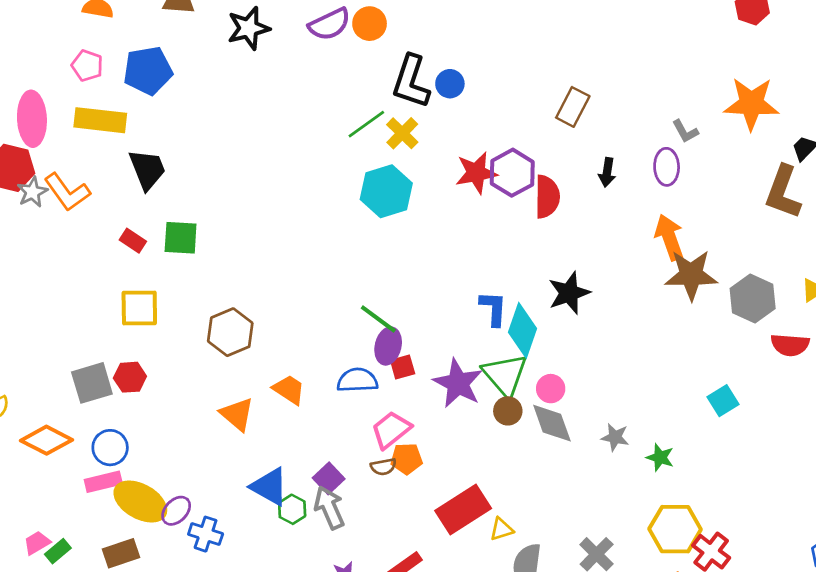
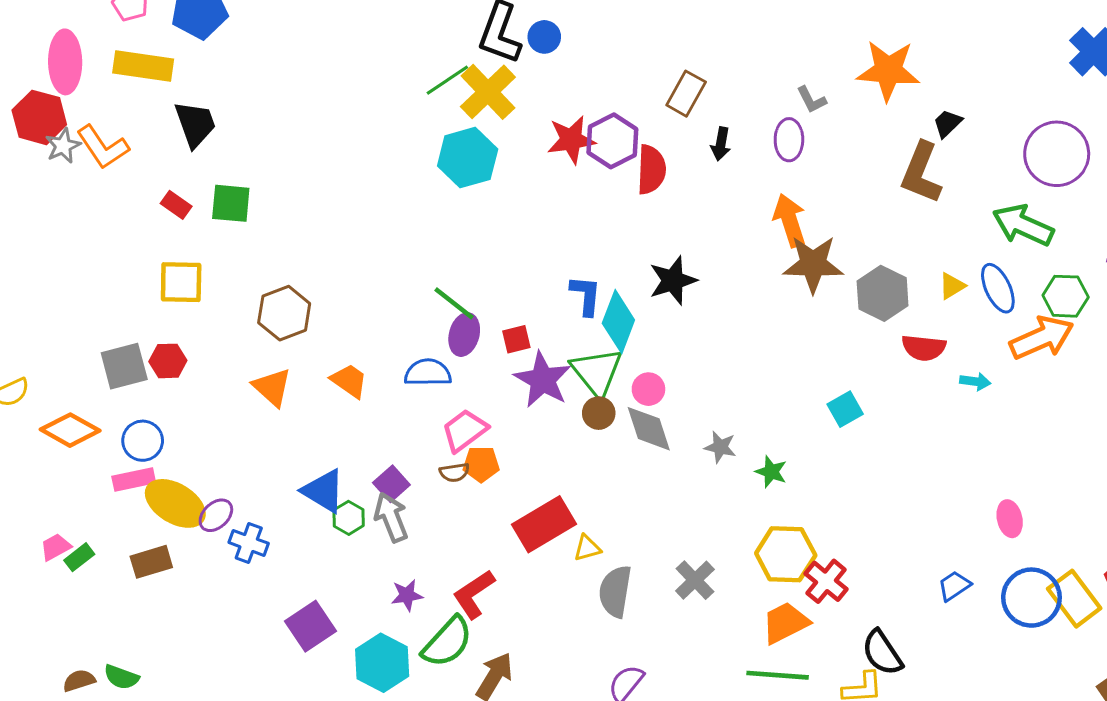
brown rectangle: (573, 107) -> (686, 94), moved
yellow cross: (402, 133) -> (488, 92), size x1.5
red square: (403, 367) -> (516, 339), moved
orange triangle: (237, 414) -> (272, 387), moved

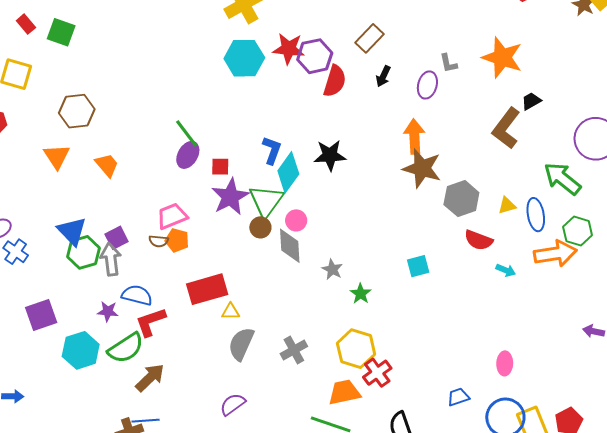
cyan hexagon: (468, 158) -> (244, 58), moved
blue semicircle: (428, 373) -> (137, 295), moved
green hexagon: (349, 518) -> (84, 252), size x1.5

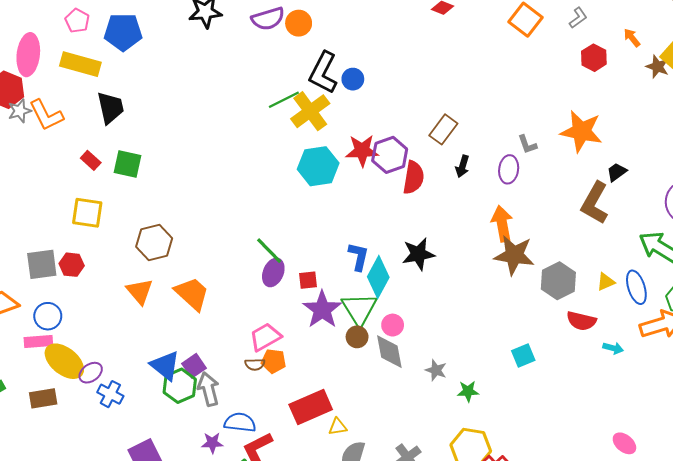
orange trapezoid: (107, 165) -> (192, 294), size x1.4
purple square: (117, 238) -> (194, 366), moved
green star: (361, 294) -> (468, 391), turned -30
pink ellipse: (505, 363) -> (624, 443), turned -45

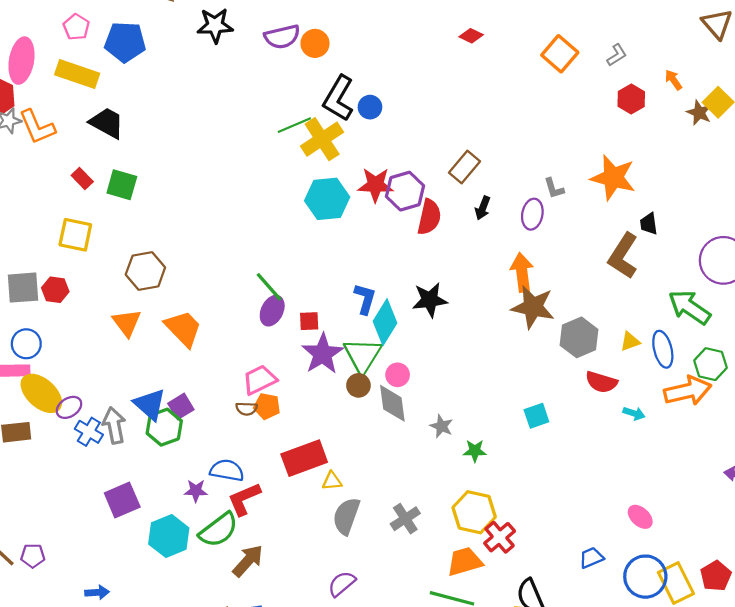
black trapezoid: (110, 108) -> (107, 123), turned -52
black trapezoid: (617, 172) -> (649, 224), turned -65
gray arrow: (208, 389) -> (114, 425), moved

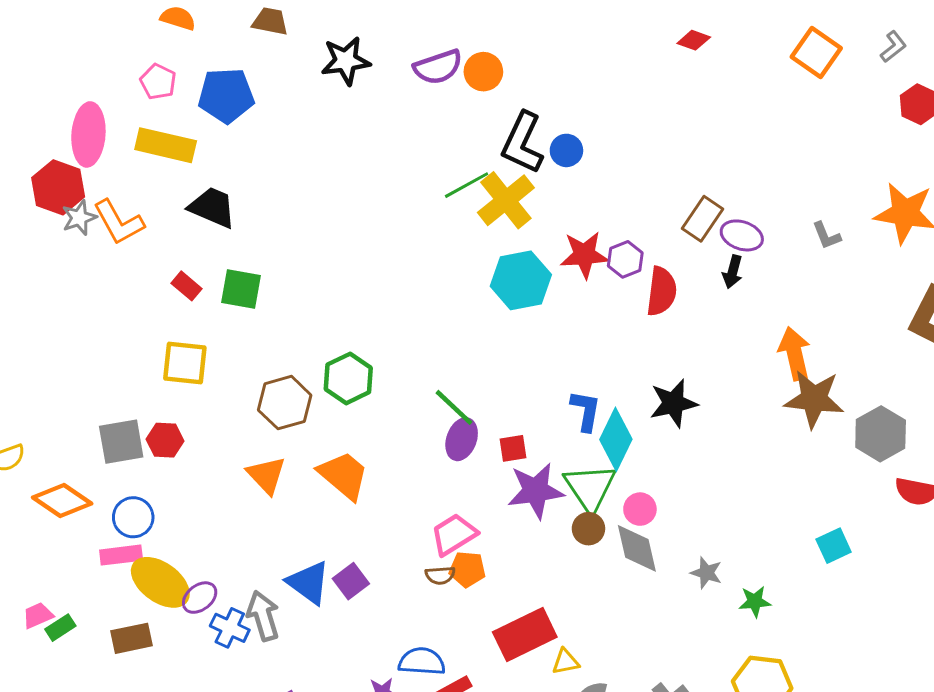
purple hexagon: (405, 191) -> (625, 259), size x0.7
purple ellipse: (532, 214) -> (742, 235), moved, turned -76
purple star: (323, 354) -> (536, 491), turned 30
green hexagon: (164, 427) -> (348, 378), moved

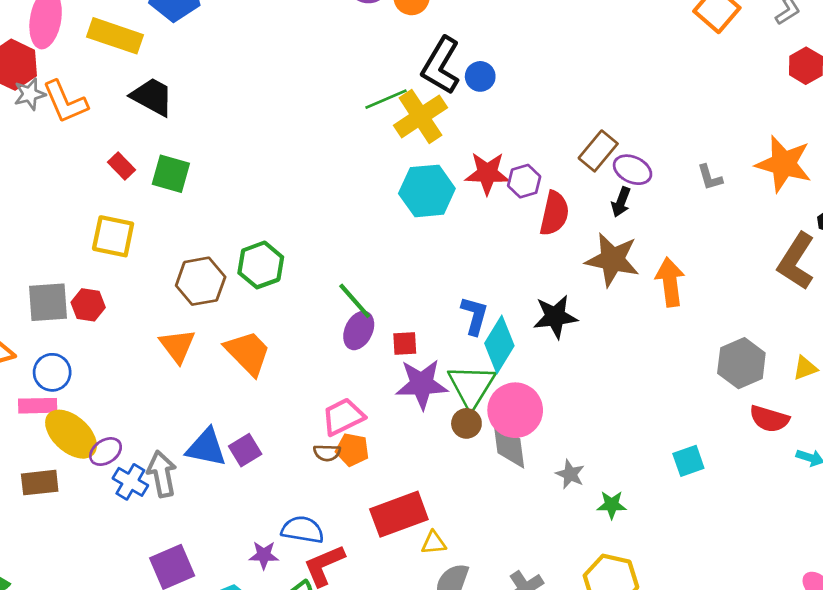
brown star: (814, 399) -> (612, 260), moved
pink circle: (640, 509) -> (515, 410), size x1.8
blue triangle: (309, 583) -> (206, 448), turned -30

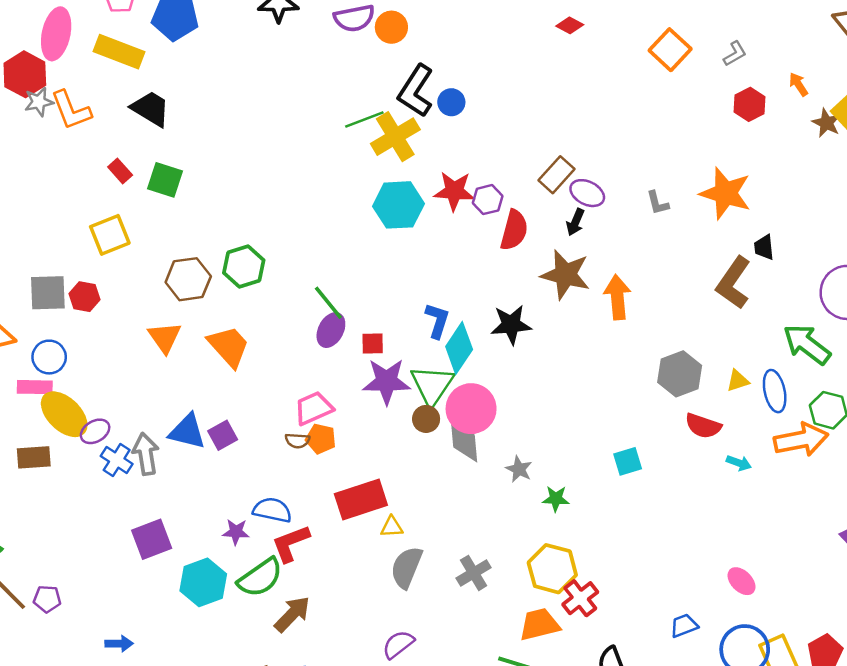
yellow square: (113, 236) -> (110, 235), turned -36

